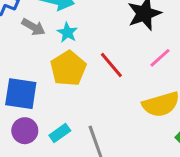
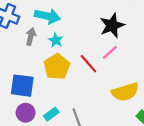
gray arrow: (33, 27) -> (31, 37), turned -105
pink line: (160, 58) -> (110, 52), moved

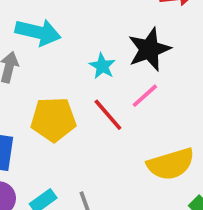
cyan star: (56, 40) -> (102, 66), moved
yellow pentagon: (57, 67) -> (53, 119), turned 30

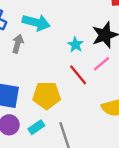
yellow pentagon: (53, 119) -> (47, 95), moved

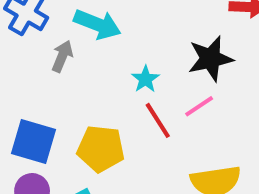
cyan star: (75, 45) -> (145, 79), moved

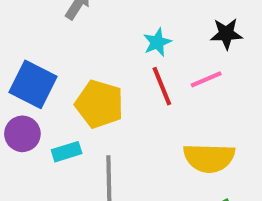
black star: (210, 59) -> (226, 34), size x0.7

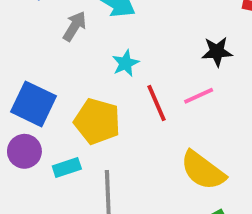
cyan star: (157, 42) -> (126, 63), moved
yellow semicircle: (209, 158) -> (203, 170), turned 36

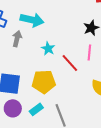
pink line: (199, 96) -> (89, 53), turned -42

